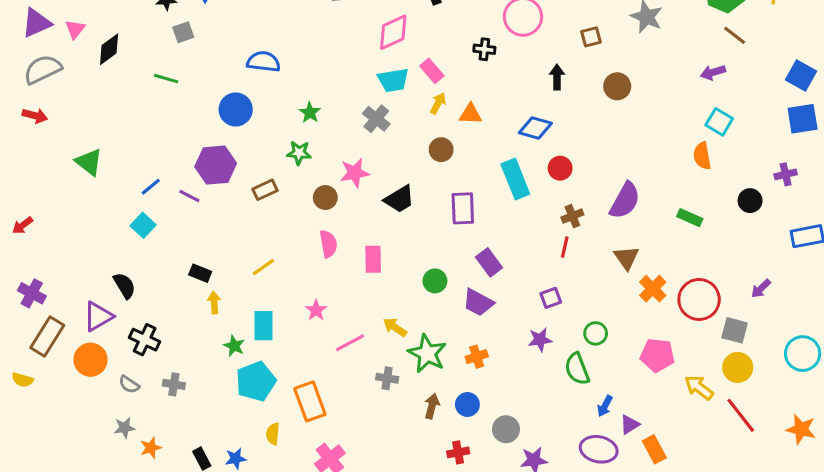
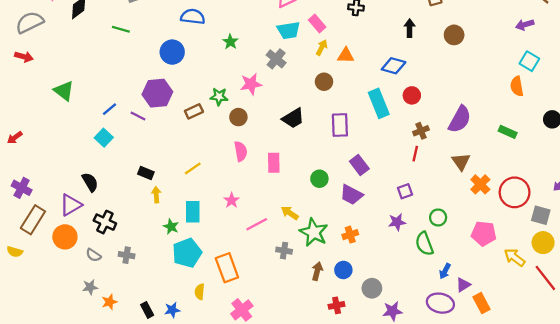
green star: (310, 113) -> (230, 42), moved
green star: (299, 153) -> (219, 97), moved
pink star: (355, 173) -> (251, 84), moved

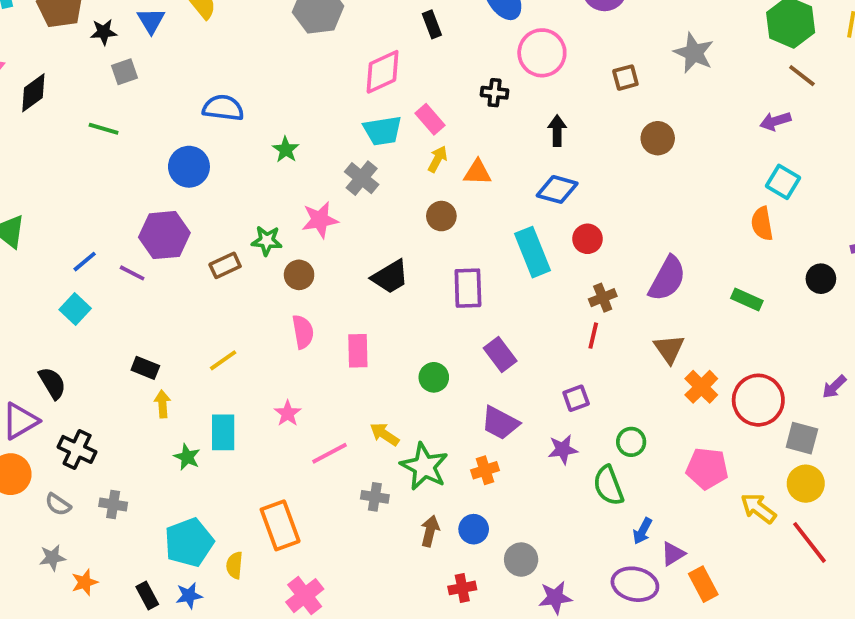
black arrow: (410, 28) -> (557, 131), moved
purple trapezoid: (351, 195) -> (500, 423), moved
cyan pentagon: (187, 253) -> (189, 542), moved

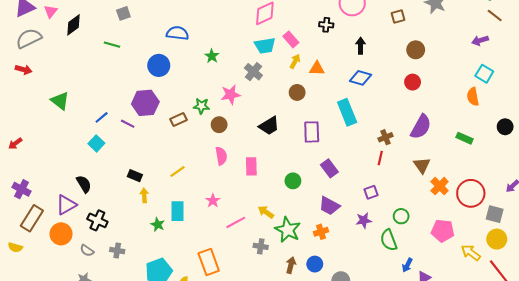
red circle: (587, 239) -> (413, 82), moved

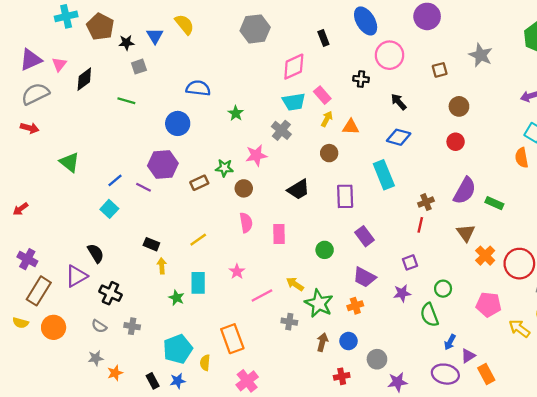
black arrow: (361, 46) -> (399, 102), turned -42
green rectangle: (465, 138) -> (494, 203), moved
orange circle: (61, 234) -> (54, 327), moved

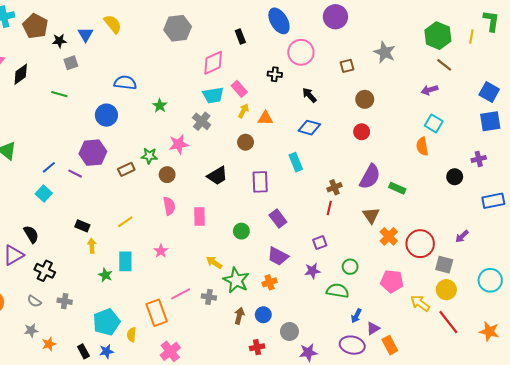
cyan rectangle: (384, 175) -> (296, 162), size x0.7
pink line: (262, 295) -> (181, 294), moved
green semicircle: (429, 315) -> (338, 291), turned 120

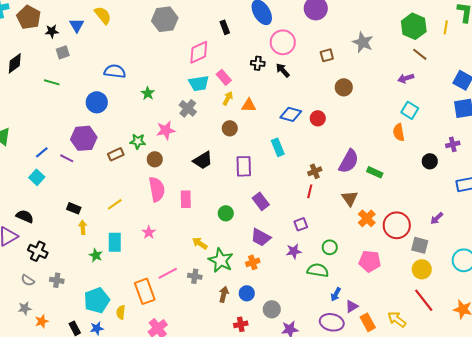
black arrow: (309, 95) -> (283, 70), moved
red circle: (362, 132) -> (318, 118), moved
pink semicircle: (169, 206) -> (157, 189), size x1.4
black semicircle: (31, 234) -> (25, 216), turned -36
yellow arrow: (420, 303) -> (397, 319), moved

